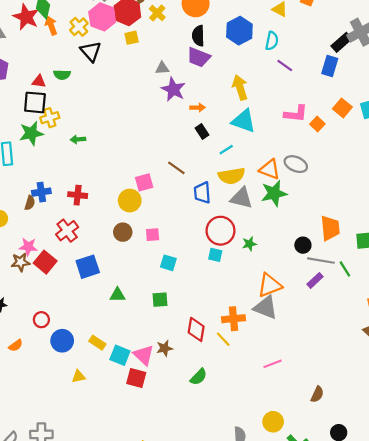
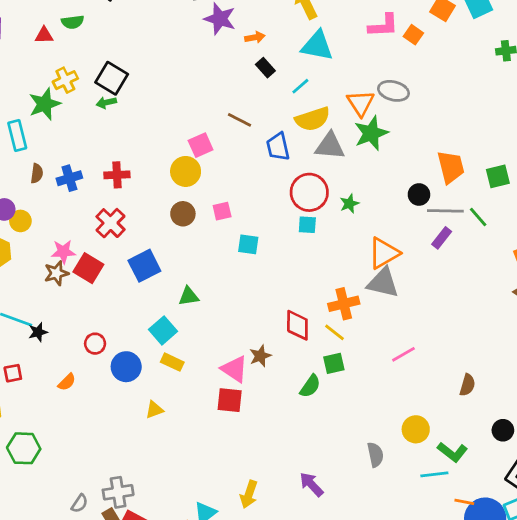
black square: (35, 102) -> (112, 78), moved, turned 35
orange triangle: (270, 169) -> (361, 103), turned 45
brown semicircle: (30, 203) -> (37, 173), moved
green square: (160, 300) -> (334, 363), moved
cyan square: (120, 355) -> (163, 330), moved, turned 36

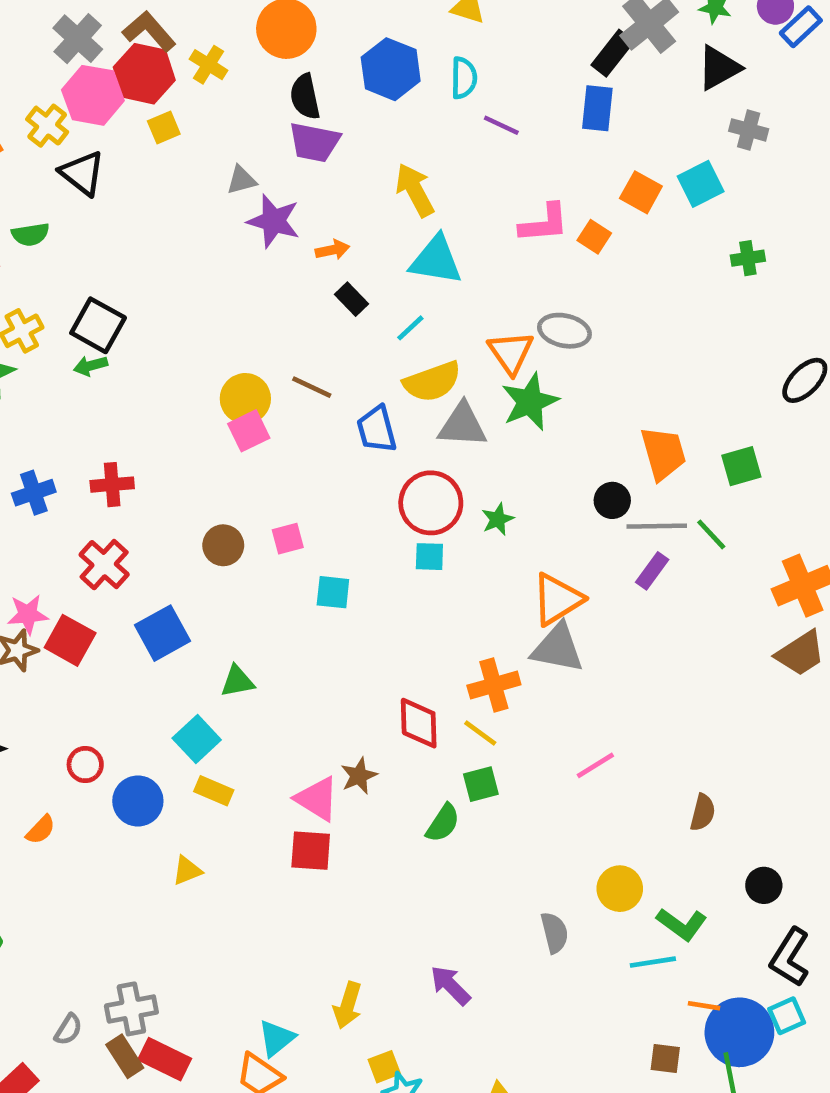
yellow circle: (186, 171) -> (245, 399), moved

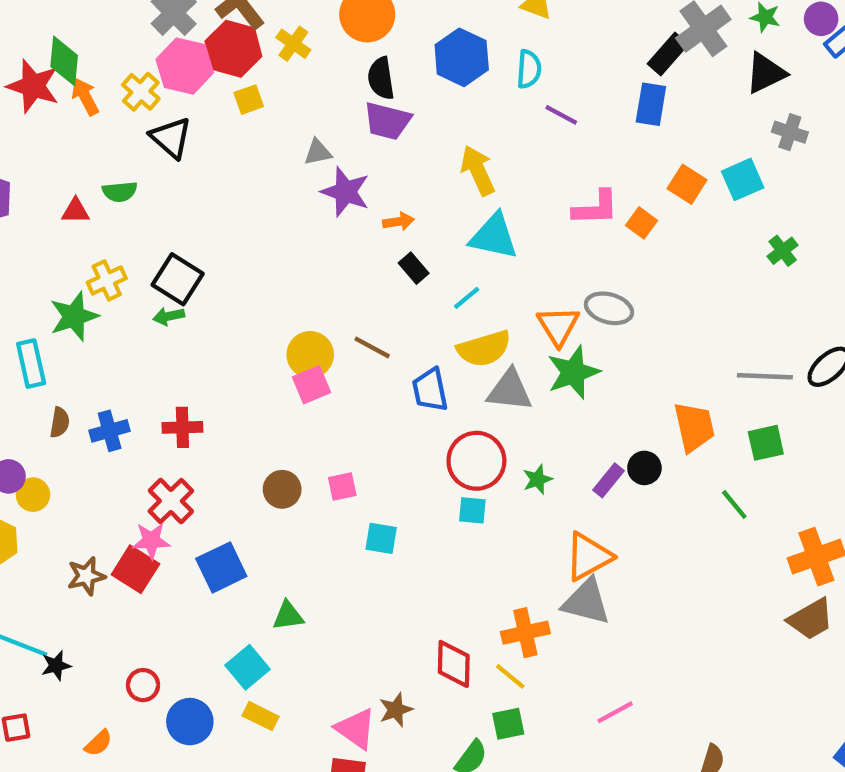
green cross: (748, 258) -> (783, 251), turned -32
gray line: (657, 526) -> (765, 376), moved
purple rectangle: (652, 571) -> (608, 480), moved
pink star: (28, 614) -> (151, 541), moved

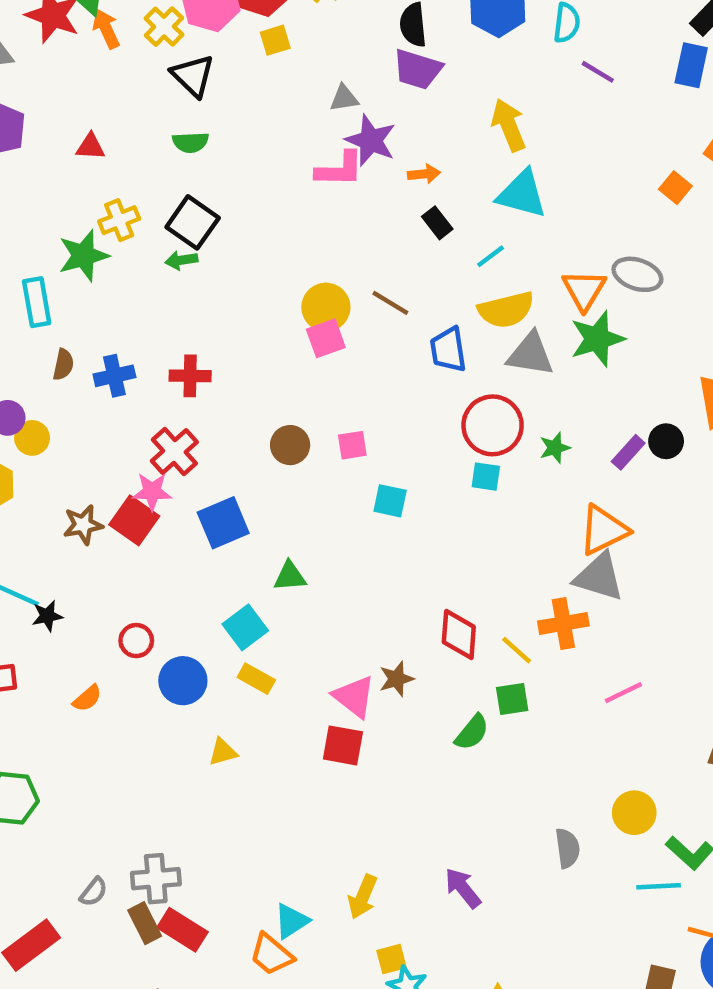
green semicircle: (120, 192) -> (190, 142), moved
pink L-shape: (596, 208) -> (339, 169), moved
orange cross: (525, 633) -> (563, 623), moved

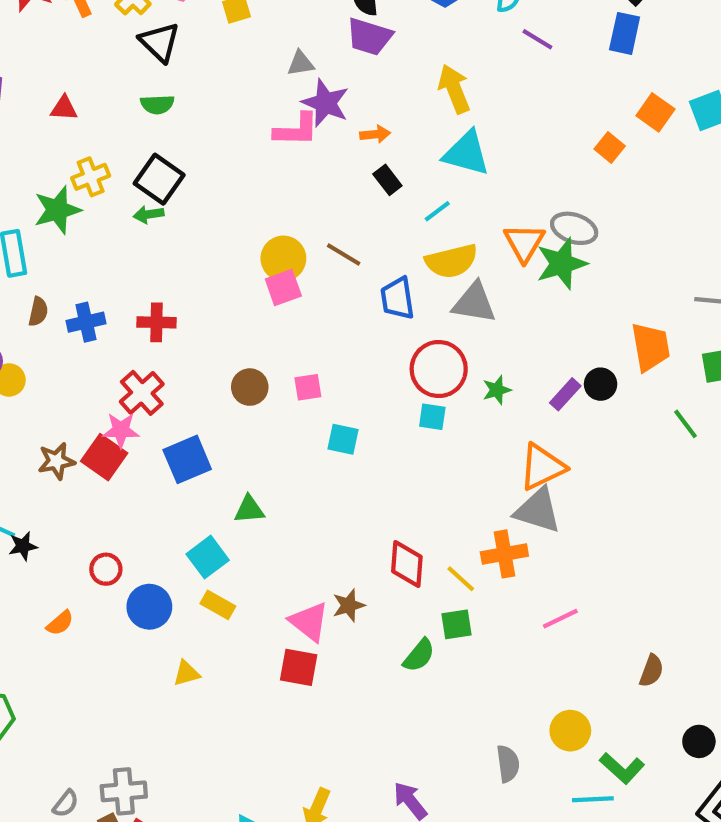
green star: (597, 339) -> (562, 264), moved

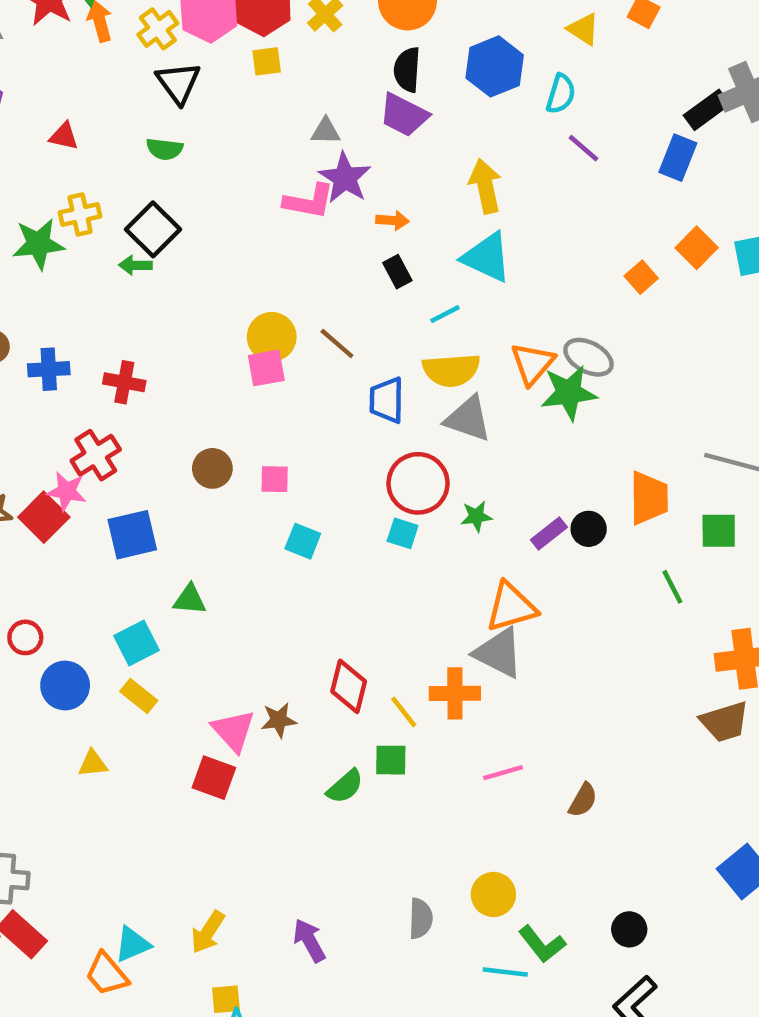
brown semicircle: (651, 671) -> (583, 800), moved

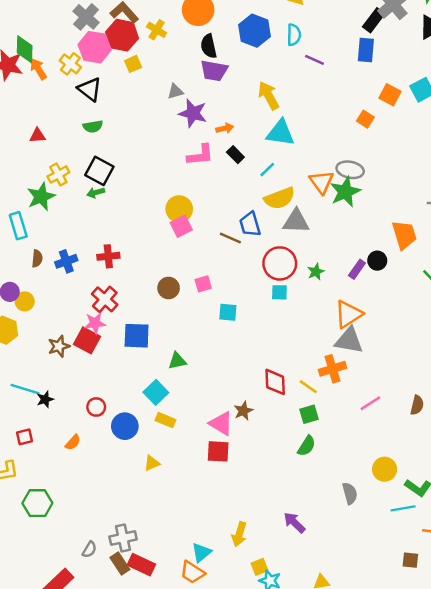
pink L-shape: (309, 201) -> (200, 155), moved
brown line: (337, 344) -> (230, 238), moved
blue square: (132, 535) -> (137, 336), turned 32
green semicircle: (345, 786) -> (307, 446), moved

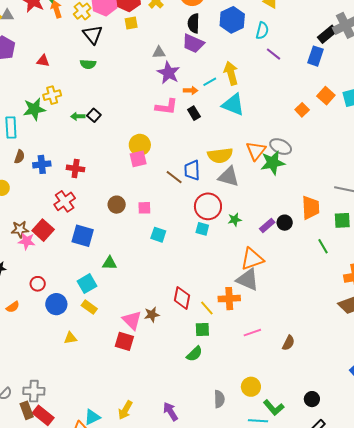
cyan line: (267, 170) -> (210, 82), moved
black square: (99, 171) -> (94, 115), moved, size x0.6
pink star: (95, 323) -> (27, 241), moved

